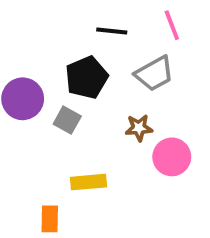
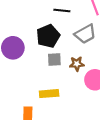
gray square: (67, 120) -> (54, 60), moved, turned -32

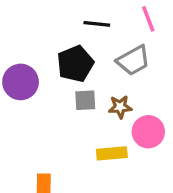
yellow rectangle: (49, 94) -> (112, 153), moved

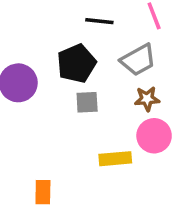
brown star: (120, 107) -> (147, 99), moved

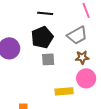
black line: (99, 21) -> (45, 13), moved

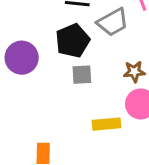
gray trapezoid: (77, 35) -> (113, 22), moved

